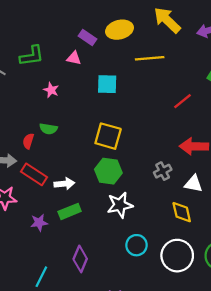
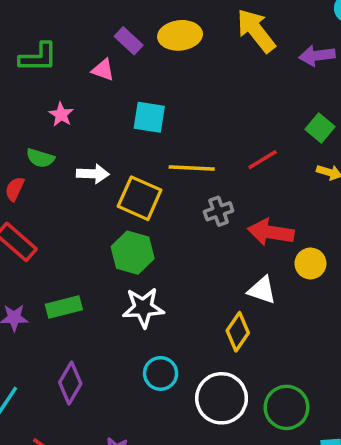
yellow line: (150, 58) -> (192, 168), moved
green semicircle: (48, 129) -> (40, 158), moved
gray cross: (163, 171) -> (219, 211), moved
white arrow: (64, 184) -> (93, 174), moved
yellow diamond: (182, 212) -> (238, 332), turned 40

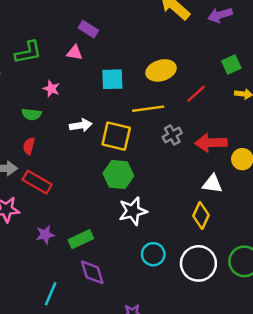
yellow ellipse: (180, 35) -> (161, 70), moved
green square: (320, 128) -> (231, 65), turned 36
green semicircle: (40, 158) -> (32, 114), moved
green rectangle: (64, 307) -> (81, 239), moved
purple diamond: (70, 383) -> (92, 272), turned -36

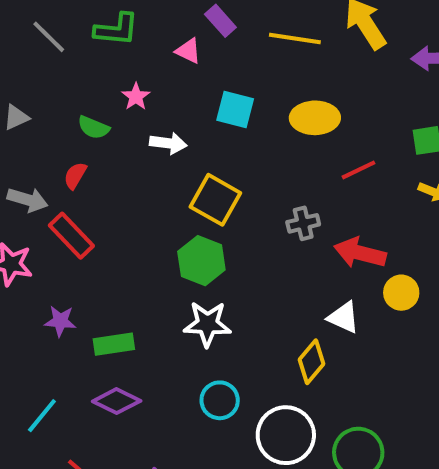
yellow line: (148, 109) -> (295, 38), moved
white arrow: (81, 125) -> (168, 143), moved
purple diamond: (92, 272) -> (117, 401), turned -64

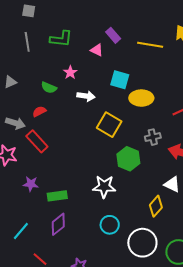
gray line: (49, 37) -> (27, 42), turned 36
yellow ellipse: (315, 118) -> (141, 98), moved
red semicircle: (75, 176) -> (39, 111), turned 32
green hexagon: (201, 261) -> (128, 159), moved
purple diamond: (117, 401) -> (58, 224), turned -65

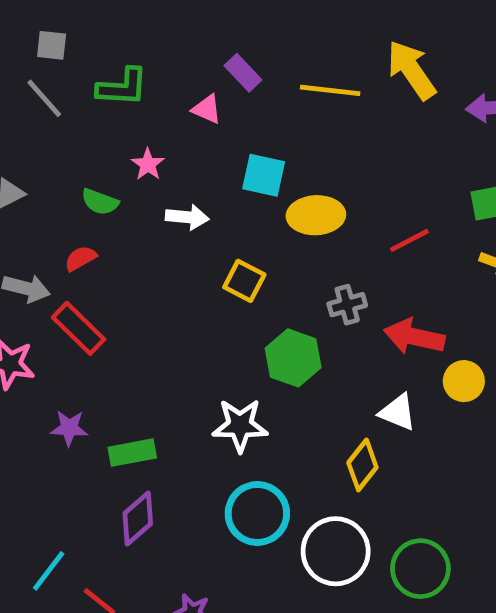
gray square: (29, 11) -> (52, 45), moved
gray line: (27, 42) -> (44, 98), turned -30
yellow square: (109, 125) -> (244, 281), size x0.7
cyan circle: (110, 225) -> (257, 513), size x1.4
cyan line: (21, 231) -> (49, 571), moved

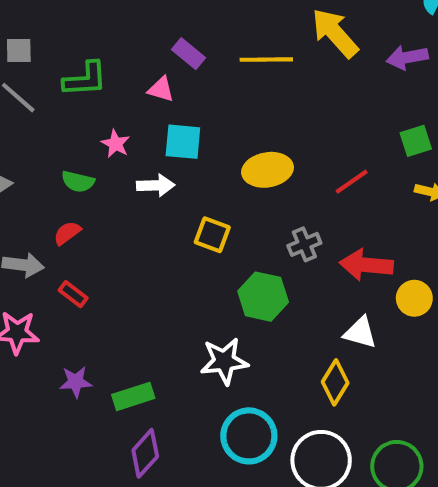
cyan square: (264, 175) -> (183, 142), moved
red rectangle: (79, 328) -> (73, 294), size x0.6

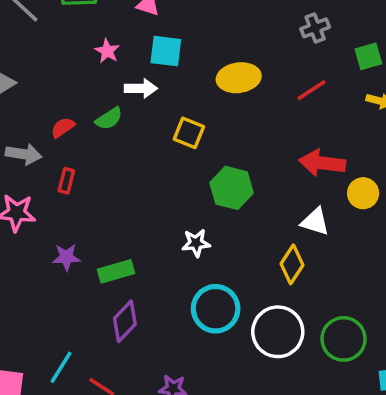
green semicircle: (78, 182) -> (109, 119), moved, turned -48
gray cross: (304, 244) -> (315, 28), moved
red rectangle: (73, 294) -> (66, 181), turned 65
white star: (224, 361) -> (196, 243), size x0.7

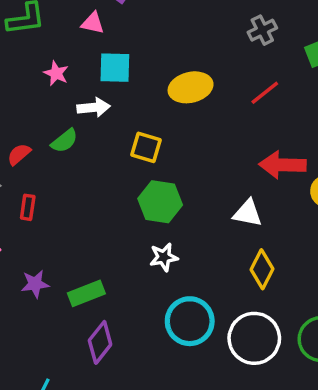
green hexagon: (232, 188) -> (160, 202), moved
white triangle: (315, 222) -> (248, 213), moved

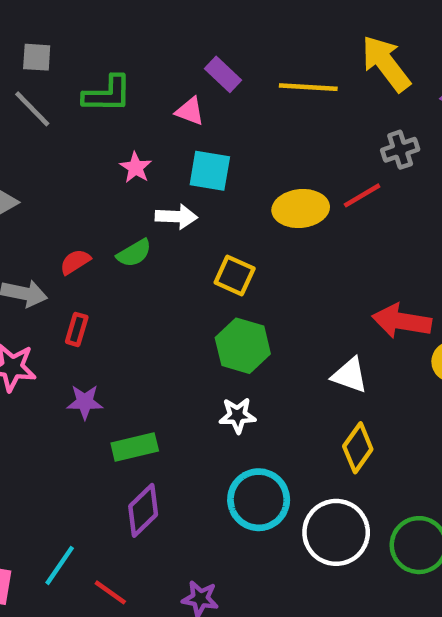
red line: (265, 93) -> (362, 195), moved
purple star: (35, 284) -> (85, 402), moved

